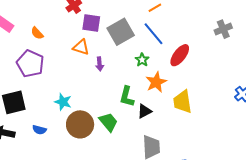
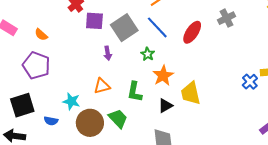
orange triangle: (81, 47) -> (102, 86), moved, turned -30
red ellipse: (180, 55) -> (192, 32), moved
purple arrow: (100, 64) -> (108, 53), moved
black triangle: (144, 111) -> (165, 106), moved
blue semicircle: (39, 130) -> (51, 121), moved

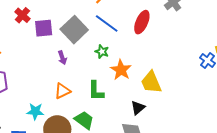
black triangle: (165, 106) -> (138, 108), moved

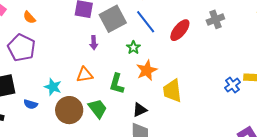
black triangle: (138, 108) -> (140, 110), moved

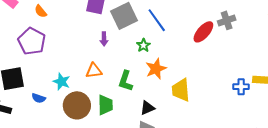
red ellipse: (180, 30) -> (203, 32), moved
blue cross: (233, 85) -> (241, 87), turned 35
green trapezoid: (98, 109) -> (105, 105), turned 35

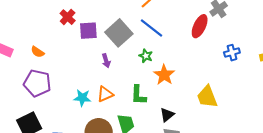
cyan star: (62, 82) -> (82, 98), moved
blue cross: (241, 87) -> (232, 53), moved
yellow trapezoid: (181, 90) -> (207, 97), moved

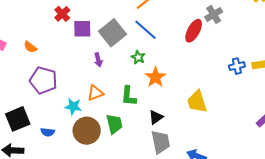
blue cross: (232, 53) -> (237, 66), moved
purple pentagon: (37, 83) -> (43, 80), moved
cyan star: (82, 98) -> (73, 106), moved

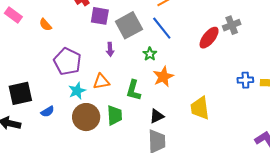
purple pentagon: (43, 80) -> (67, 61), moved
cyan star: (73, 106) -> (77, 91), turned 30
blue semicircle: (48, 132) -> (47, 112), turned -48

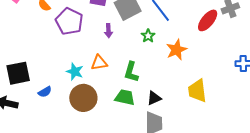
purple pentagon: (67, 61) -> (69, 21), moved
orange star: (163, 77) -> (177, 50), moved
cyan star: (77, 91) -> (75, 72), turned -30
green trapezoid: (115, 115) -> (125, 97), moved, turned -75

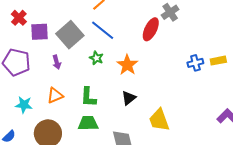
cyan star: (75, 72) -> (24, 105), moved
yellow trapezoid: (197, 91) -> (159, 120), moved
black triangle: (154, 98) -> (129, 98), moved

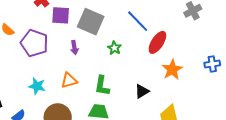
red ellipse: (151, 29) -> (157, 42), moved
blue line: (103, 30) -> (138, 21), moved
gray square: (70, 35) -> (91, 22), turned -32
orange star: (127, 65) -> (172, 70), moved

